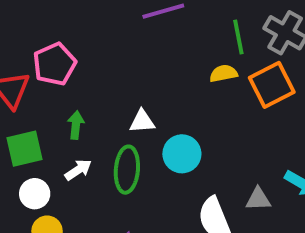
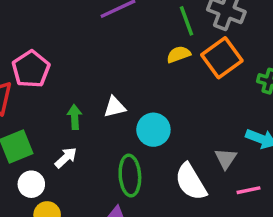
green arrow: (76, 125) -> (75, 117), moved
green ellipse: (127, 170) -> (130, 176), moved
gray triangle: (258, 199) -> (226, 159), turned -45

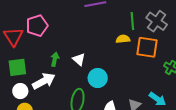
orange square: (222, 58) -> (147, 47), turned 30
white triangle: (115, 107) -> (79, 59), turned 40
white arrow: (66, 158) -> (44, 81), size x1.6

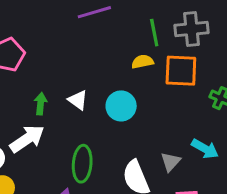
gray cross: (157, 21) -> (192, 29), turned -35
cyan circle: (98, 78) -> (121, 106), moved

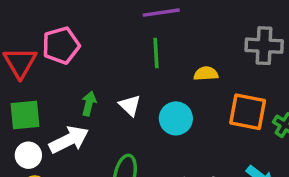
green line: (154, 33) -> (156, 53), moved
orange square: (181, 71) -> (248, 112), moved

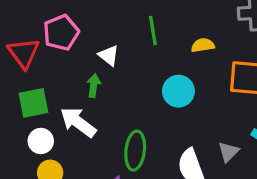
white triangle: (130, 105) -> (109, 55), moved
white arrow: (69, 140) -> (78, 122), turned -111

